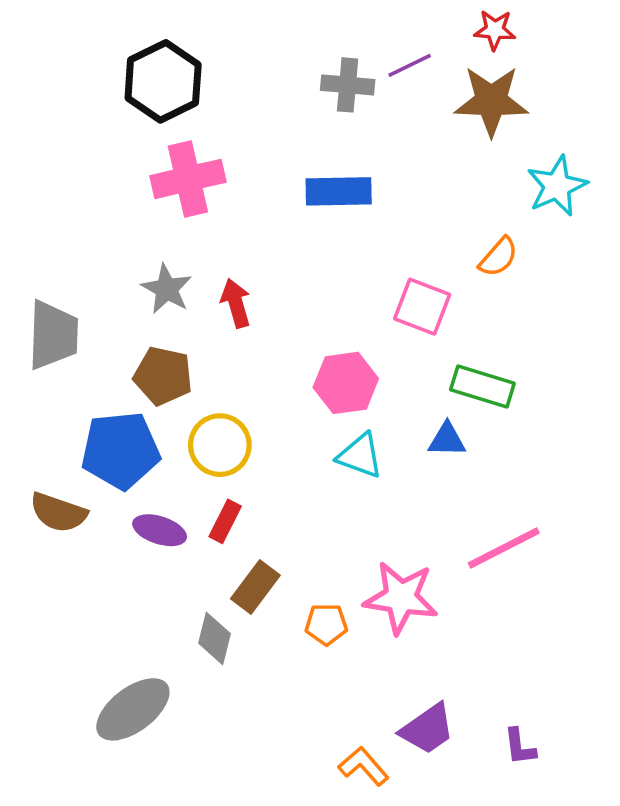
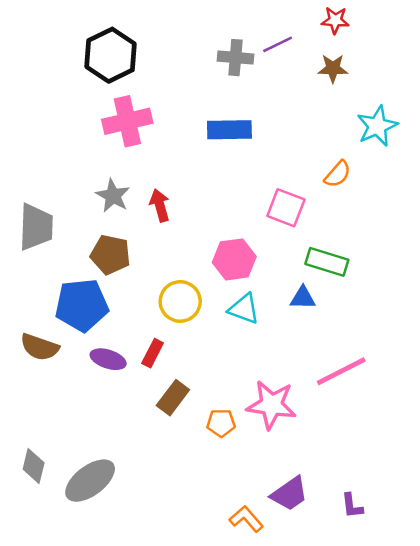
brown star: (491, 101) -> (333, 68), size x0.6
yellow circle: (220, 445) -> (180, 301), moved
gray diamond: (215, 638) -> (34, 466), moved

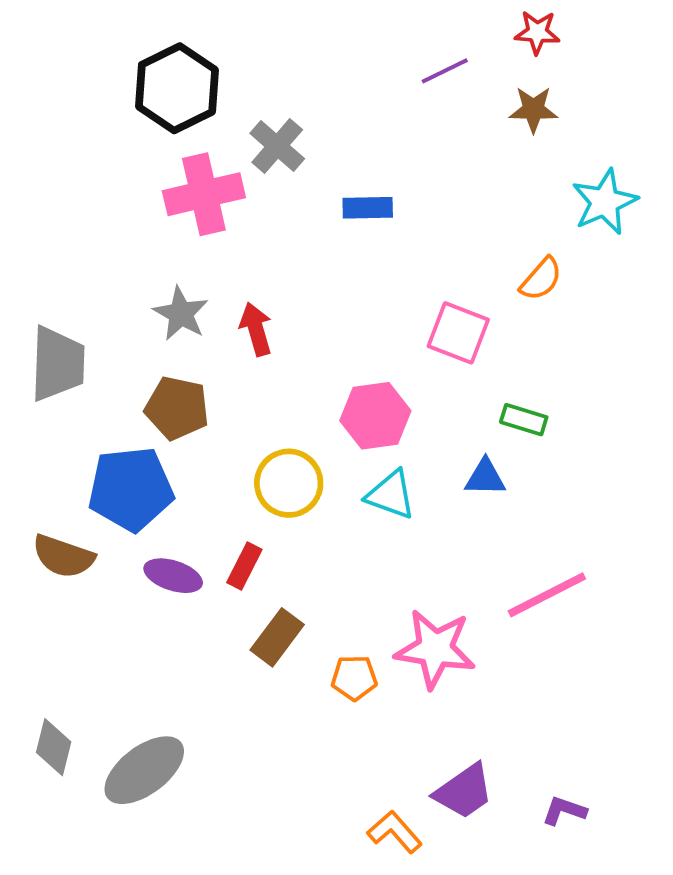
gray cross: (235, 58) -> (277, 146), moved, turned 36
blue rectangle: (229, 130) -> (368, 208), size x0.7
green rectangle: (327, 262) -> (524, 420), size x0.7
purple L-shape: (352, 506) -> (564, 811), turned 116

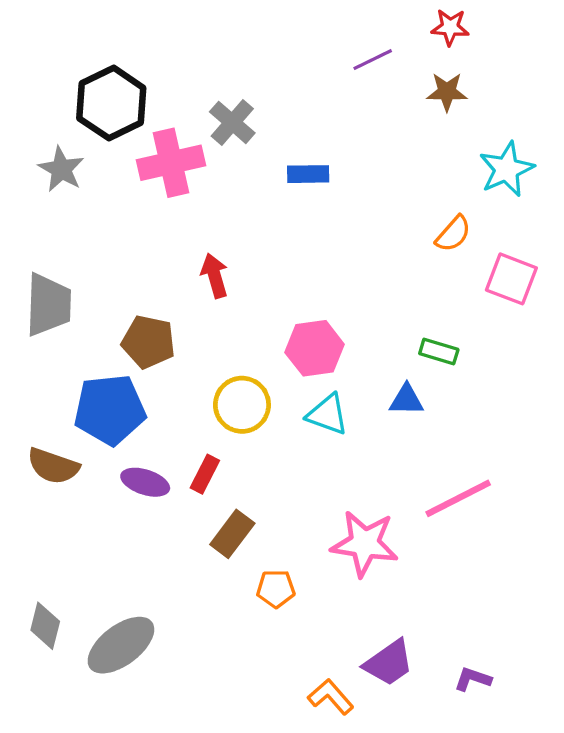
black hexagon: (177, 88) -> (111, 103), moved
gray star: (181, 314) -> (61, 169), moved
pink square: (458, 333) -> (511, 279), moved
orange pentagon: (354, 678) -> (276, 589), moved

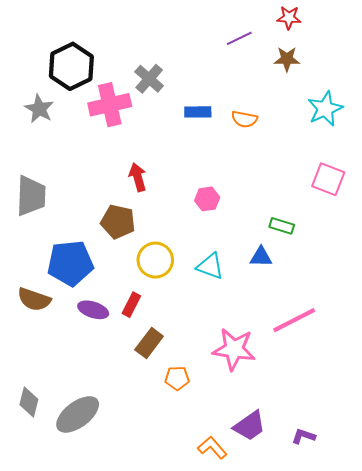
orange semicircle: (453, 234) -> (244, 119), moved, turned 60
brown pentagon: (148, 342) -> (118, 222), moved
pink hexagon: (315, 348) -> (207, 199), moved, size x0.7

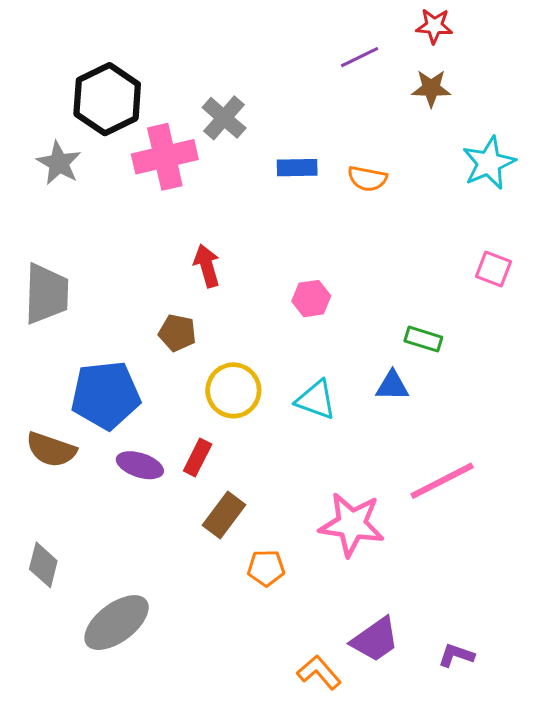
pink square: (328, 179) -> (493, 269), size x0.7
brown pentagon: (118, 222) -> (177, 333), size x0.7
gray diamond: (29, 402) -> (43, 565), moved

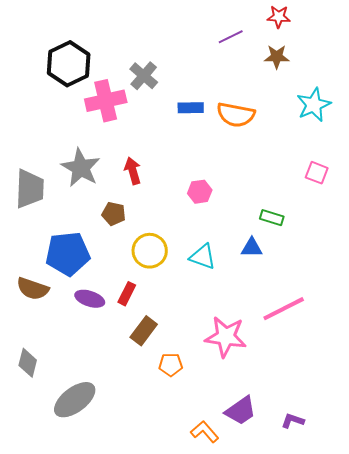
gray star: (59, 163) -> (81, 168), moved, size x1.4
orange semicircle: (367, 179) -> (236, 115), size x1.5

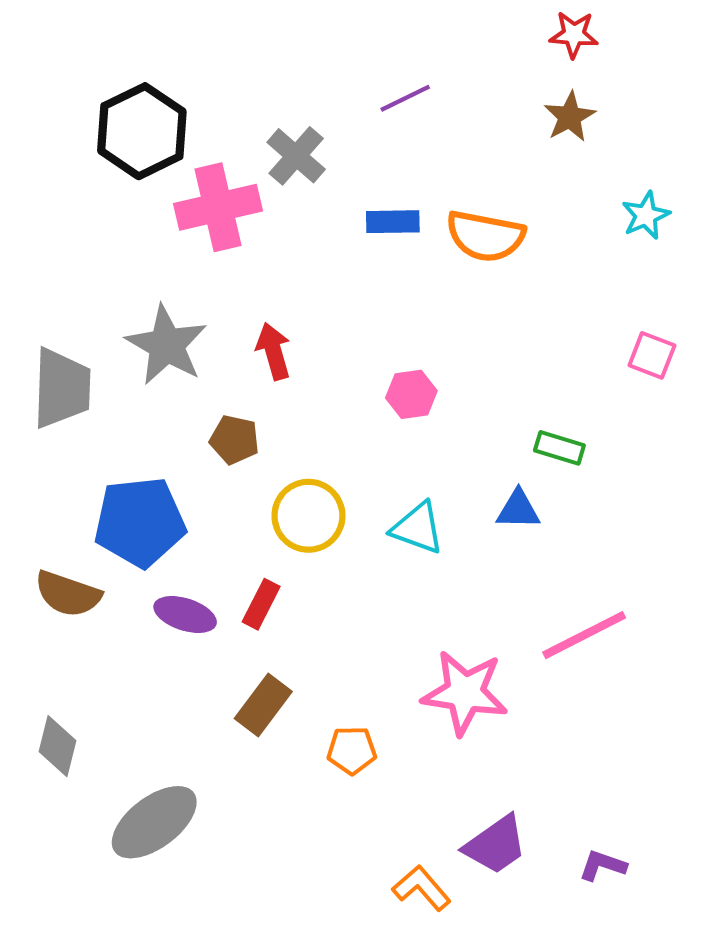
purple line: (231, 37) -> (405, 98), moved
brown star: (277, 57) -> (570, 117), turned -30
cyan star: (314, 105) -> (646, 215), size x0.7
brown rectangle: (144, 331) -> (263, 705), moved

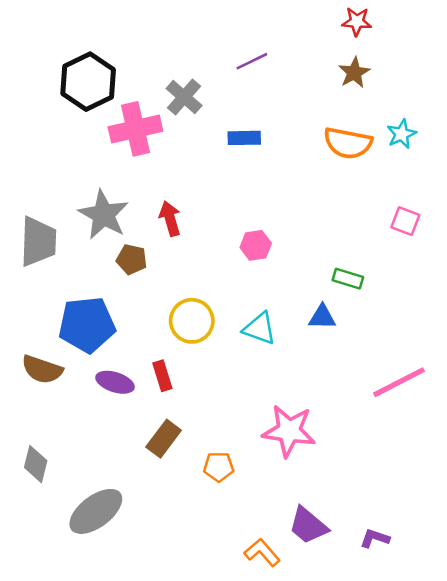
orange semicircle: (485, 236) -> (348, 143), moved
brown pentagon: (234, 440) -> (132, 259), moved
red rectangle: (261, 604) -> (162, 376), turned -44
pink line: (584, 635) -> (399, 382), moved
purple trapezoid: (496, 845) -> (308, 526), turned 75

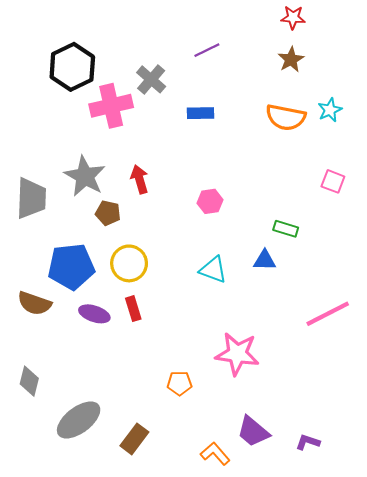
yellow circle: (192, 321) -> (129, 263), moved
brown rectangle: (164, 439) -> (134, 439), moved

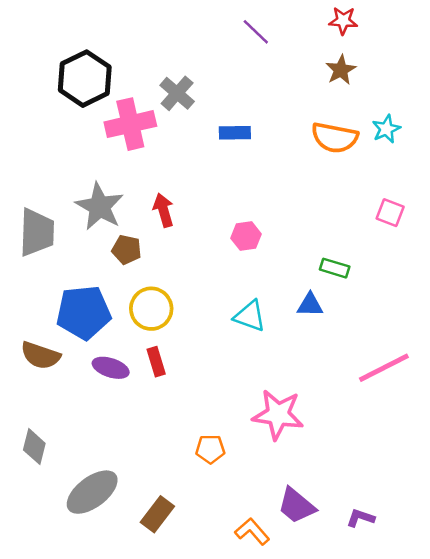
purple line: (207, 50) -> (256, 32), moved, turned 70

